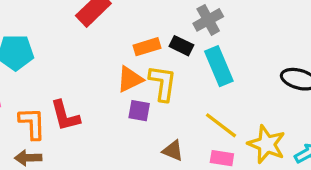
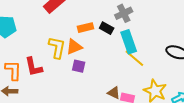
yellow L-shape: (163, 83) -> (57, 48), moved
yellow line: (221, 125) -> (134, 58), moved
brown triangle: (173, 151) -> (114, 93), moved

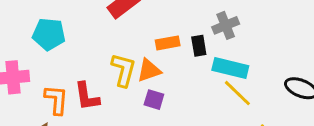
black rectangle: (107, 28) -> (199, 46), turned 48
cyan rectangle: (129, 42) -> (230, 68), turned -60

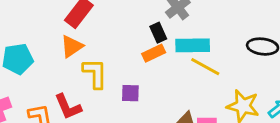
orange rectangle: (168, 43) -> (154, 53), moved
orange triangle: (149, 70) -> (72, 46), moved

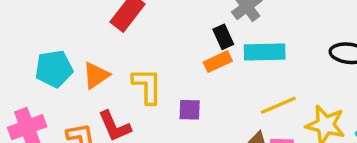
orange triangle: (72, 46) -> (96, 75), moved
yellow line: (205, 67) -> (278, 105), moved, turned -52

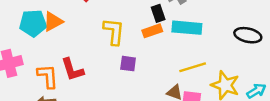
orange triangle: (96, 75) -> (53, 22), moved
yellow L-shape: (147, 86) -> (114, 32), moved

